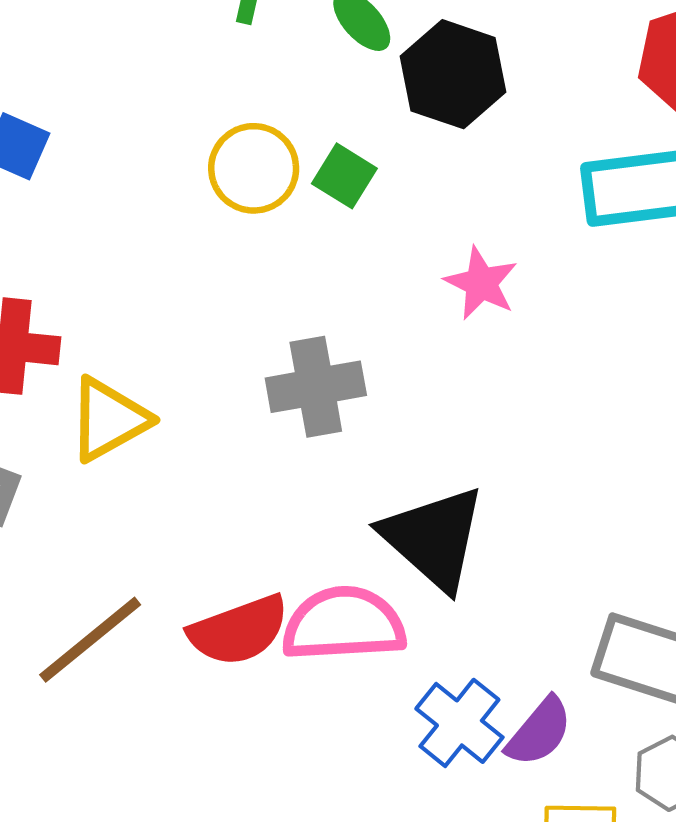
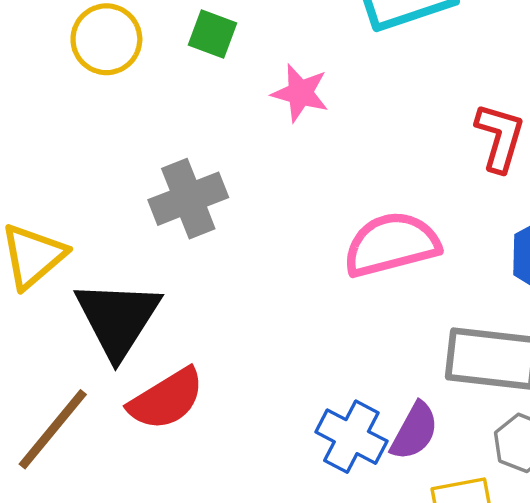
green square: (344, 176) -> (213, 34), moved
black triangle: (434, 538) -> (118, 319), moved, turned 32
pink semicircle: (344, 624) -> (391, 244), moved

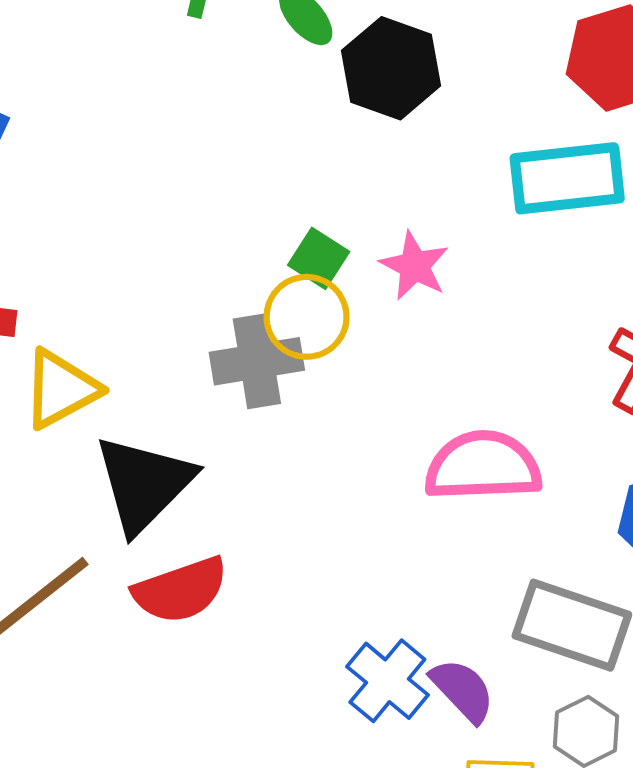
green square: (213, 34) -> (319, 258), moved
yellow circle: (106, 39) -> (307, 317), moved
purple semicircle: (414, 431) -> (463, 690), turned -84

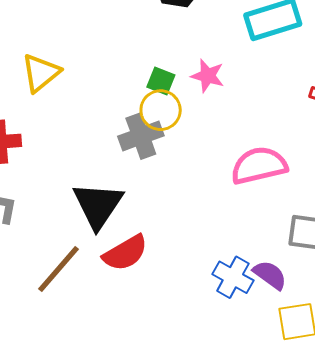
yellow triangle: (61, 389) -> (41, 73), moved

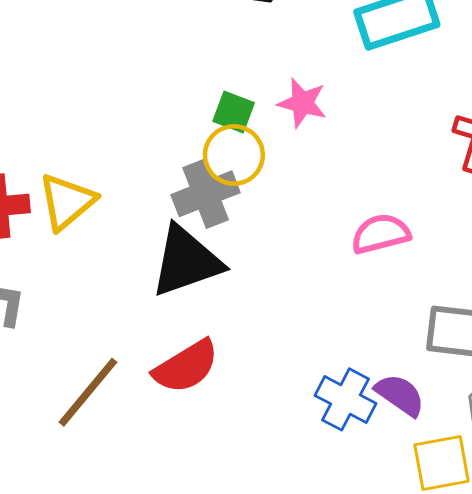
yellow triangle: (41, 73) -> (67, 202), moved
pink semicircle: (259, 165) -> (381, 234), size x0.7
black triangle: (98, 205) -> (186, 261), moved, turned 38

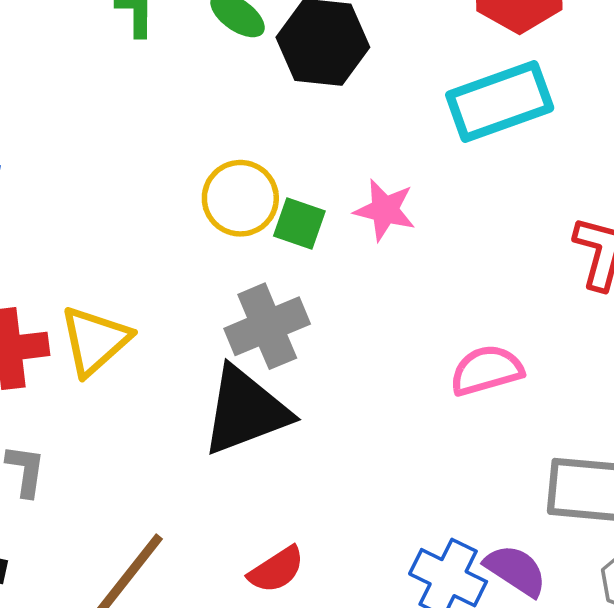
yellow circle: (234, 155) -> (240, 198), moved
red semicircle: (186, 367) -> (276, 570), moved, size x0.7

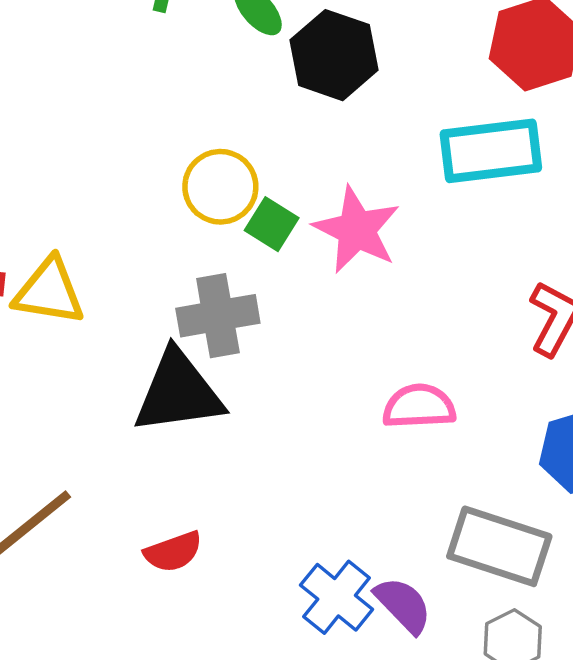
pink star: (385, 210) -> (357, 230), size x1.4
yellow triangle: (95, 341) -> (49, 292), turned 38

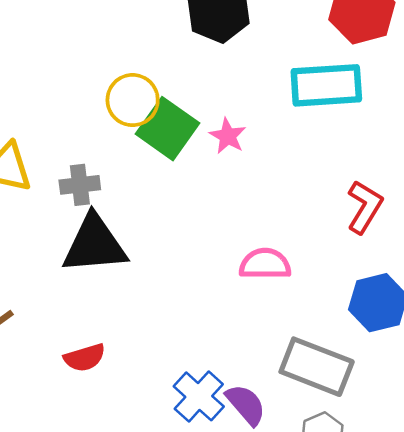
green square: (272, 224) -> (168, 129), size x1.6
pink star: (357, 230) -> (228, 136), size x0.6
gray cross: (218, 316) -> (80, 185), moved, size x0.7

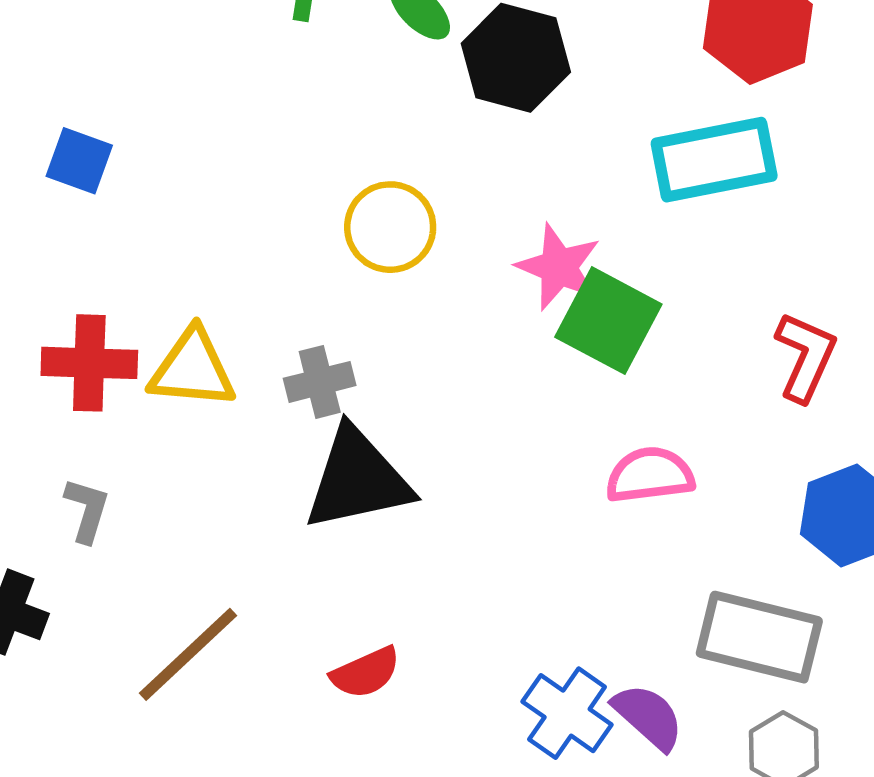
green square: (168, 129) -> (608, 321), moved
pink star: (228, 136) -> (559, 267), size x1.4

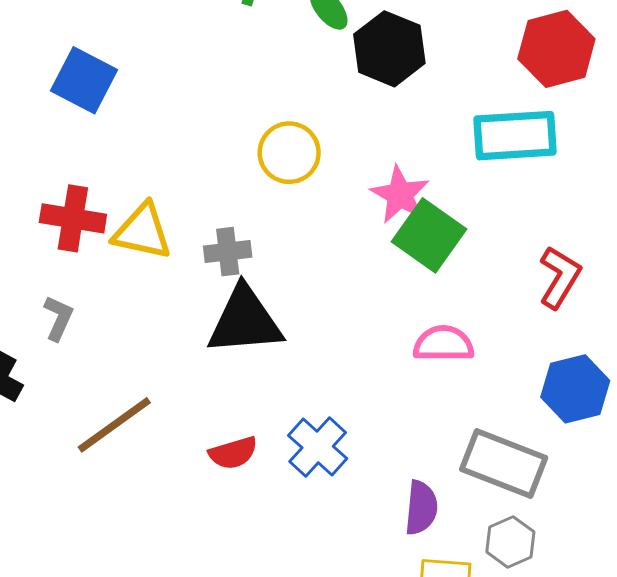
blue square: (79, 161) -> (84, 80), size x1.4
blue cross: (567, 713) -> (318, 447), moved
purple semicircle: (648, 717) -> (421, 508), turned 46

